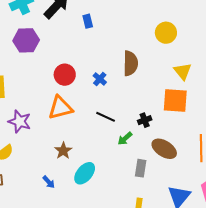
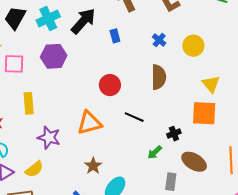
red circle: (65, 75) -> (110, 85), moved
blue cross: (100, 79) -> (159, 40), moved
black line: (106, 117) -> (134, 117), moved

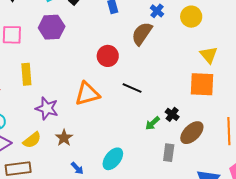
brown semicircle: (159, 77) -> (142, 34), moved, turned -145
black cross: (174, 134) -> (172, 114), moved, turned -32
brown ellipse: (194, 162) -> (192, 133), turned -75
brown star: (93, 166) -> (64, 138), moved

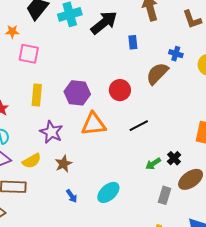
blue cross: (157, 11) -> (176, 54), turned -32
purple hexagon: (52, 27) -> (77, 93), moved
black line: (132, 88) -> (139, 126), turned -60

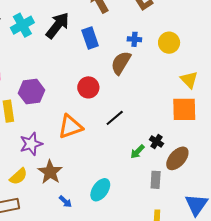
blue rectangle: (133, 42) -> (90, 38), size x1.5
purple hexagon: (77, 93) -> (31, 92), moved
purple star: (51, 132) -> (31, 144), turned -30
brown star: (64, 164) -> (50, 172), size x1.4

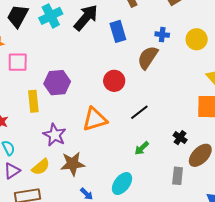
purple star: (31, 144) -> (55, 135), turned -30
green arrow: (137, 152) -> (142, 148), moved
brown star: (50, 172) -> (73, 164), turned 30

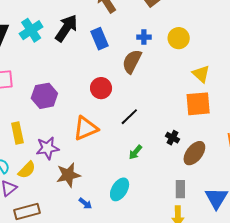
yellow rectangle: (33, 101) -> (17, 133), moved
purple star: (55, 135) -> (47, 148), turned -30
yellow semicircle: (41, 167) -> (27, 170), moved
gray rectangle: (178, 176) -> (180, 189), moved

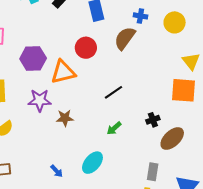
red circle: (101, 88) -> (86, 48), moved
orange triangle: (86, 128) -> (63, 72), moved
black cross: (172, 138) -> (153, 120), turned 32
purple star: (47, 148) -> (40, 100), moved
brown star: (68, 175) -> (65, 118), moved, size x0.7

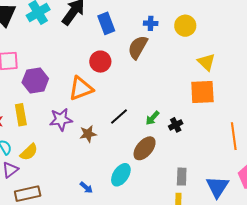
purple hexagon: (33, 58) -> (35, 81), moved
black line: (113, 92) -> (119, 116), moved
green arrow: (114, 128) -> (152, 118), moved
brown ellipse: (172, 139) -> (145, 148), moved

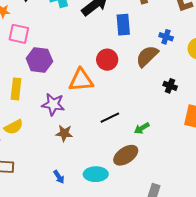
black cross: (176, 125) -> (170, 86), moved, turned 32
brown star: (88, 134) -> (64, 133), moved
cyan ellipse: (121, 175) -> (96, 174), turned 40

